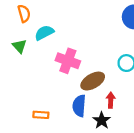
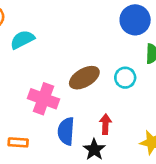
pink cross: (68, 61) -> (43, 99), moved
brown ellipse: (93, 81) -> (84, 78), moved

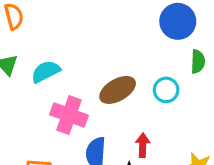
cyan semicircle: (22, 40) -> (46, 72), moved

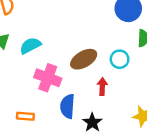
red arrow: (143, 145) -> (102, 86), moved

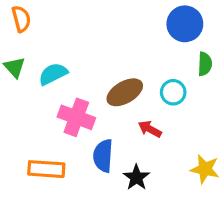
red arrow: (102, 86) -> (150, 129), turned -63
orange rectangle: (25, 116) -> (46, 169), size x1.5

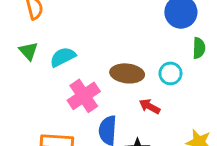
brown ellipse: (125, 92) -> (127, 73), turned 36
pink cross: (76, 117) -> (84, 96), turned 36

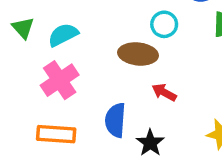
cyan circle: (170, 73) -> (164, 24), moved
pink cross: (84, 96) -> (60, 80), moved

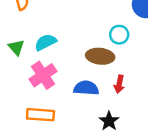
green triangle: (23, 28) -> (16, 47), moved
red arrow: (164, 92) -> (119, 84), turned -108
blue semicircle: (115, 120) -> (86, 88), moved, turned 90

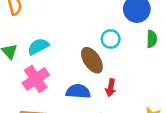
brown ellipse: (100, 56) -> (92, 60), turned 50

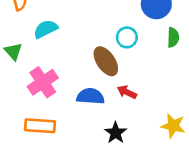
cyan semicircle: (38, 46) -> (46, 29), moved
red arrow: (111, 88) -> (127, 92), turned 105

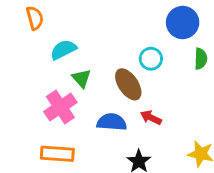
green triangle: (13, 51) -> (81, 78), moved

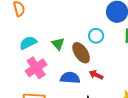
cyan semicircle: (63, 50) -> (28, 43), moved
green triangle: (81, 78) -> (58, 44), moved

